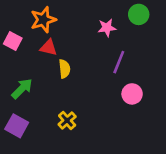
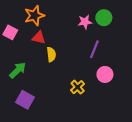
green circle: (139, 14) -> (104, 18), moved
yellow cross: (67, 120) -> (78, 87), moved
purple square: (17, 126) -> (25, 100), moved

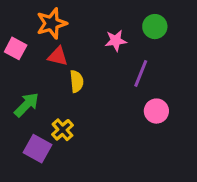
pink star: (85, 22) -> (116, 41), moved
yellow cross: (78, 87) -> (63, 130), moved

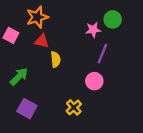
pink star: (116, 41) -> (93, 30), moved
pink circle: (156, 111) -> (94, 81), moved
yellow cross: (63, 130) -> (74, 107), moved

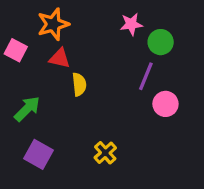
green circle: (113, 19) -> (161, 42), moved
pink star: (93, 30) -> (131, 24), moved
pink circle: (94, 81) -> (165, 104), moved

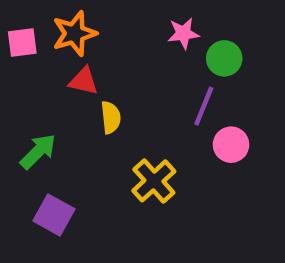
pink square: (16, 50) -> (22, 43), moved, turned -35
yellow cross: (105, 153) -> (154, 181), moved, size x1.4

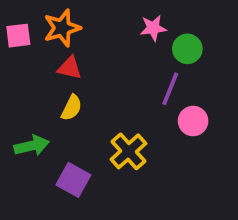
yellow semicircle: (111, 117) -> (72, 108), moved, turned 32
green arrow: (38, 151) -> (32, 146), moved, turned 32
purple square: (54, 215) -> (73, 180), moved

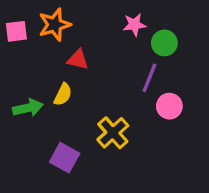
red triangle: (70, 68) -> (78, 60), moved
green arrow: (32, 146) -> (28, 108), moved

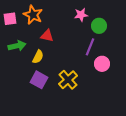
orange star: (55, 25) -> (33, 15), turned -30
green arrow: (28, 108) -> (17, 46), moved
purple square: (65, 158) -> (39, 80), moved

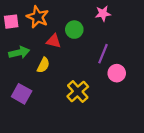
pink star: (81, 15) -> (103, 14), moved
green circle: (99, 26) -> (74, 30), moved
purple square: (39, 80) -> (22, 94), moved

